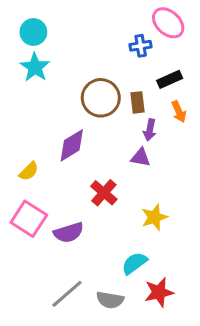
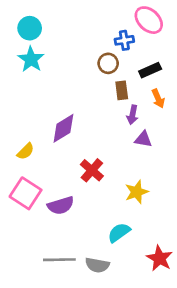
brown circle: (101, 98) -> (108, 63), moved, size x0.6
purple triangle: (141, 158) -> (143, 139), moved
red star: (159, 292) -> (160, 258), moved, turned -30
gray line: (67, 294) -> (59, 260), turned 40

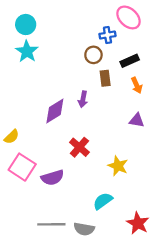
purple arrow: (132, 115) -> (83, 99), moved
purple triangle: (143, 139) -> (137, 120), moved
yellow semicircle: (26, 151) -> (12, 137), moved
yellow star: (137, 192) -> (118, 166), turned -30

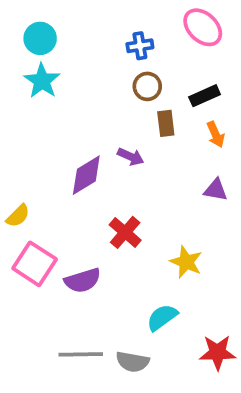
blue cross: (107, 35) -> (140, 46), moved
purple arrow: (83, 99) -> (131, 157), turned -77
red star: (138, 223) -> (218, 353), turned -30

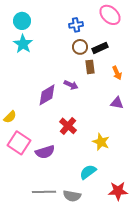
black rectangle: (205, 96) -> (100, 48), moved

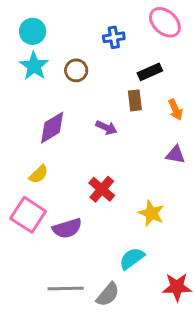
brown circle: (80, 47) -> (76, 70), moved
purple diamond: (47, 95) -> (52, 128), moved
yellow semicircle: (10, 117) -> (39, 174), moved
gray semicircle: (72, 196) -> (108, 294), turned -60

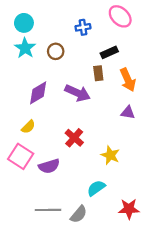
orange arrow: (175, 110) -> (128, 80), size x1.5
purple arrow: (106, 128) -> (78, 93), size x1.6

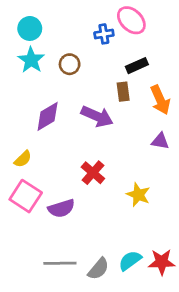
pink ellipse: (120, 16) -> (131, 20), moved
yellow semicircle: (28, 127) -> (23, 159), moved
cyan semicircle: (96, 188) -> (130, 261), moved

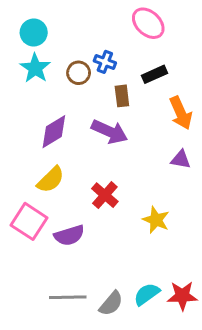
blue cross: (104, 34) -> (105, 62), moved, turned 30
brown rectangle: (123, 92) -> (122, 96), moved
yellow semicircle: (23, 159) -> (51, 180), moved, size x1.4

